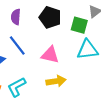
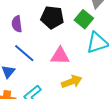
green square: (79, 25) -> (84, 19), turned 36

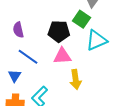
black pentagon: (52, 17) -> (59, 31), moved
yellow arrow: (72, 82) -> (76, 80), turned 108

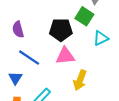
cyan triangle: (96, 40) -> (101, 38), size x0.7
yellow arrow: (76, 80) -> (80, 80), turned 30

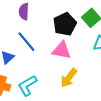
black pentagon: (61, 30) -> (65, 24), turned 30

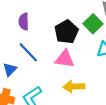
yellow arrow: (69, 78) -> (74, 87), turned 54

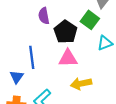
purple semicircle: (24, 22) -> (44, 16), moved
blue line: (28, 52) -> (32, 57), turned 45

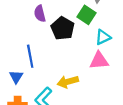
pink triangle: (68, 58) -> (99, 61), moved
yellow arrow: (81, 84) -> (68, 82), moved

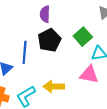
green square: (86, 15) -> (83, 37), moved
black pentagon: (63, 28) -> (49, 40), moved

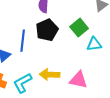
pink triangle: (89, 75) -> (78, 80), moved

